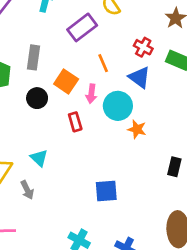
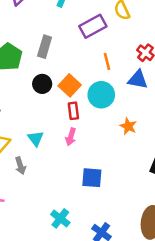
blue triangle: (139, 77) -> (138, 80), turned -35
orange square: (66, 81) -> (70, 85), moved
pink arrow: (91, 94) -> (71, 137), moved
cyan circle: (118, 106) -> (101, 95), moved

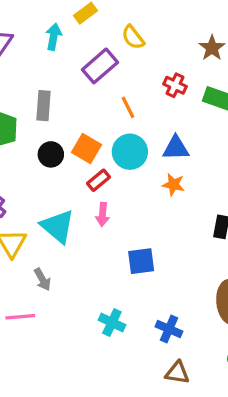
blue triangle: (138, 80) -> (176, 148), moved
red rectangle: (73, 111) -> (99, 180), turned 70
cyan triangle: (36, 138) -> (58, 226), size x1.6
gray arrow: (20, 166) -> (42, 279), moved

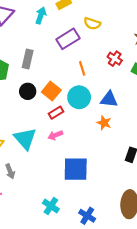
yellow semicircle: (133, 37) -> (92, 23), turned -42
pink arrow: (103, 214) -> (55, 135), turned 56
blue square: (141, 261) -> (76, 169), size x1.4

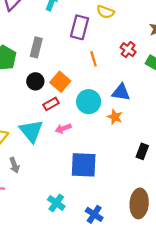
purple rectangle: (68, 39) -> (80, 27), turned -45
cyan circle: (79, 97) -> (89, 102), moved
red rectangle: (56, 113) -> (51, 104), moved

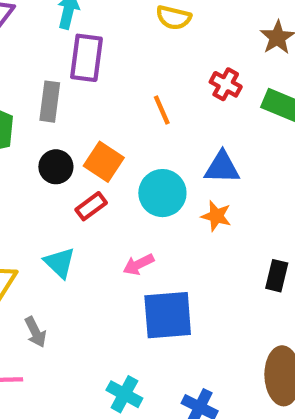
purple rectangle: (80, 27) -> (86, 58), moved
pink arrow: (63, 128) -> (138, 264), moved
cyan triangle: (31, 131) -> (60, 263), size x0.7

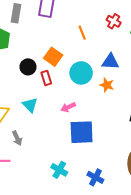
gray rectangle: (50, 102) -> (16, 13), moved
black circle: (56, 167) -> (28, 67), moved
red rectangle: (91, 206) -> (46, 78), turned -72

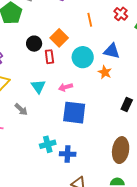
cyan triangle: (30, 105) -> (38, 86), moved
gray arrow: (17, 138) -> (21, 109), moved, turned -32
cyan cross: (59, 170) -> (48, 144), turned 35
blue cross: (95, 177) -> (68, 154), moved, turned -35

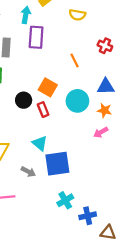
pink arrow: (66, 87) -> (101, 132), moved
blue square: (74, 113) -> (57, 164), moved
blue cross: (68, 154) -> (88, 216), moved

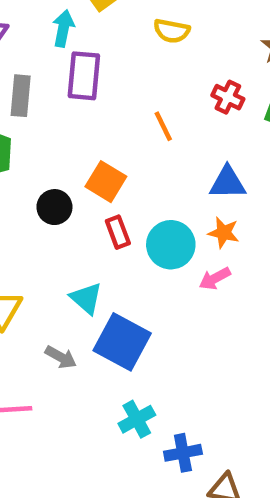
cyan circle: (77, 101) -> (171, 245), moved
red rectangle: (43, 110) -> (118, 232), moved
blue square: (57, 164) -> (122, 342), turned 35

